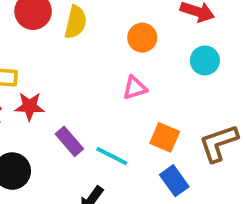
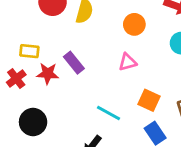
purple rectangle: (69, 141) -> (74, 63), moved

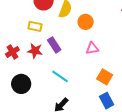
orange circle: (134, 24) -> (86, 22), moved
yellow rectangle: (29, 51) -> (35, 26), moved
cyan line: (108, 113) -> (60, 76), moved

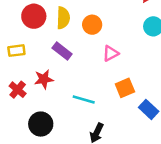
yellow rectangle: (35, 26) -> (16, 51), moved
purple rectangle: (54, 45) -> (62, 51), moved
orange square: (105, 77) -> (125, 88), moved, turned -35

